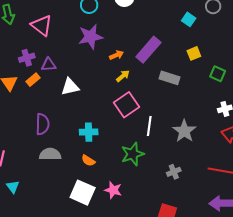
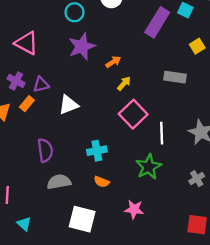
purple rectangle: (148, 50) -> (157, 22), moved
purple cross: (27, 58) -> (16, 81), turned -35
white square: (83, 193) -> (82, 219), moved

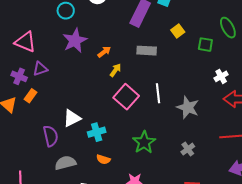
gray rectangle: (175, 77) -> (147, 51), moved
purple triangle: (41, 85) -> (40, 69), moved
white triangle: (68, 105) -> (72, 118), moved
white line: (162, 133) -> (158, 93), moved

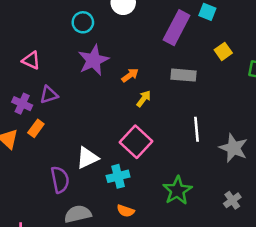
pink triangle: (25, 42) -> (31, 60), size x0.7
pink square: (126, 97) -> (136, 142), moved

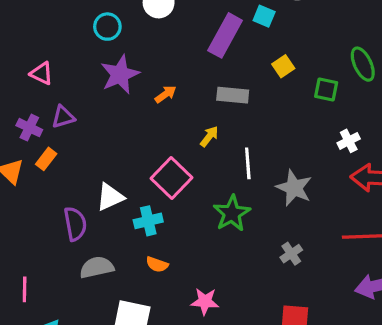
yellow arrow: (144, 99) -> (209, 136), moved
green star: (177, 191) -> (232, 213), moved

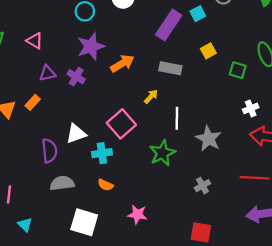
cyan square: (264, 16) -> (198, 14), turned 35
orange arrow: (166, 94) -> (122, 63), size x1.5
purple cross: (29, 128) -> (76, 77), moved

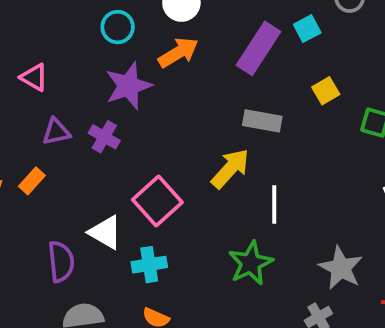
orange arrow: (122, 63) -> (178, 53), moved
yellow arrow: (151, 96) -> (230, 168), size x1.6
pink square: (121, 124) -> (157, 201), moved
white triangle: (76, 134) -> (105, 232), turned 50
gray star: (209, 139) -> (341, 268), moved

